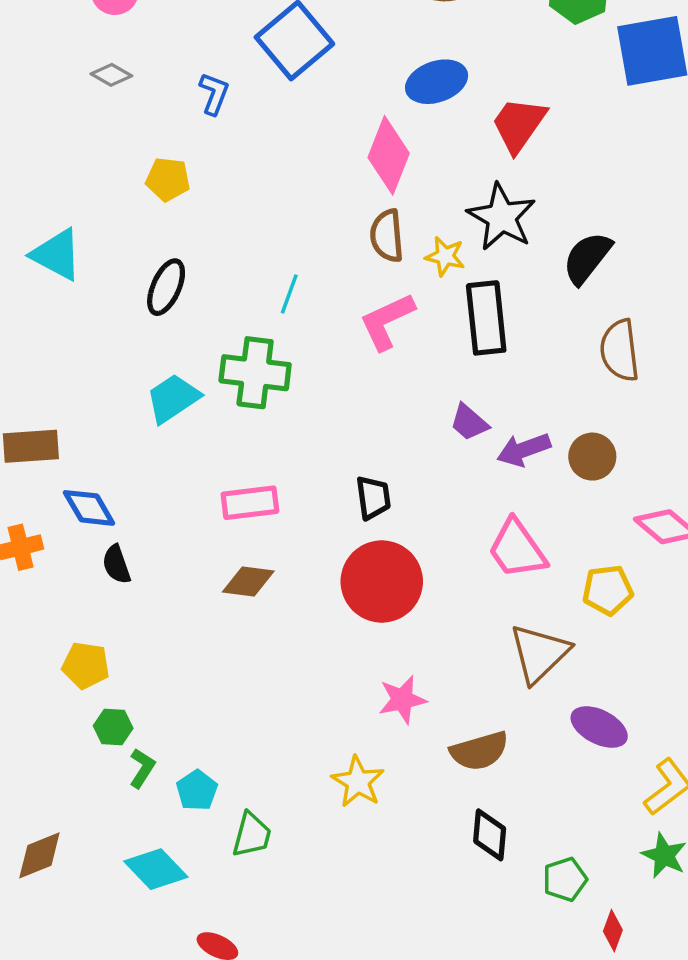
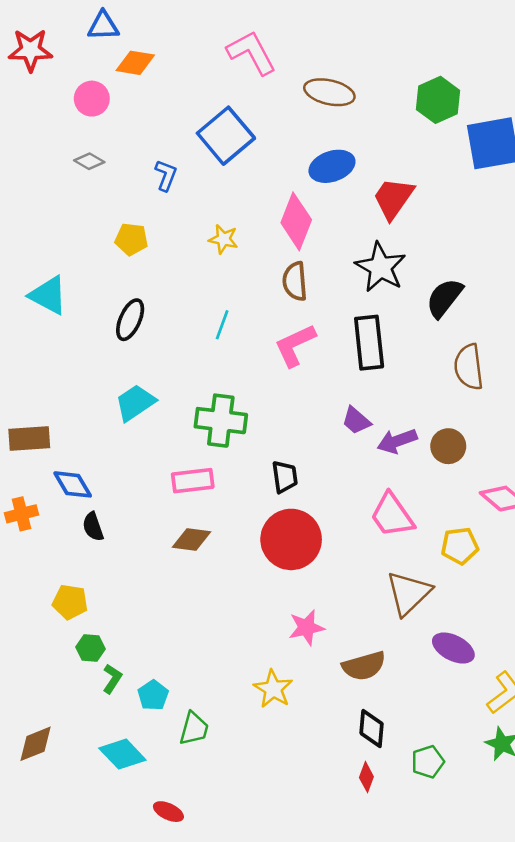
yellow star: (445, 256) -> (223, 239), moved
green cross: (255, 373) -> (221, 421), moved
red diamond: (613, 931) -> (366, 777), moved

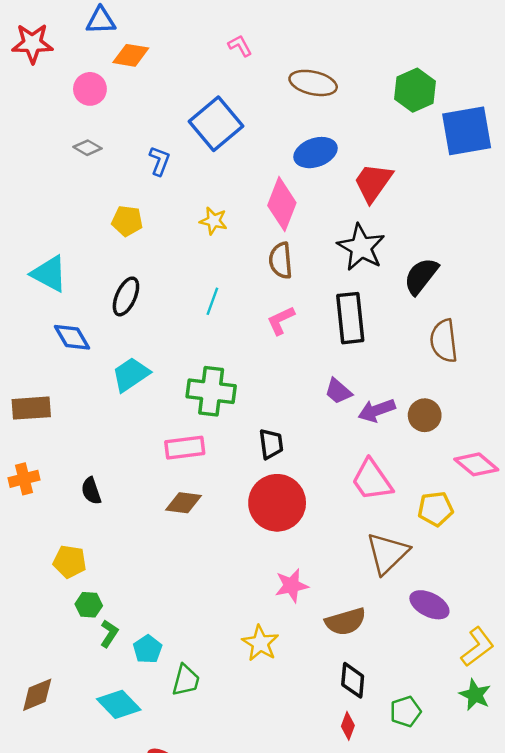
pink L-shape: (251, 53) -> (240, 46), size x0.5
pink L-shape: (295, 345) -> (281, 320), size x0.7
blue diamond: (73, 484) -> (72, 337), moved

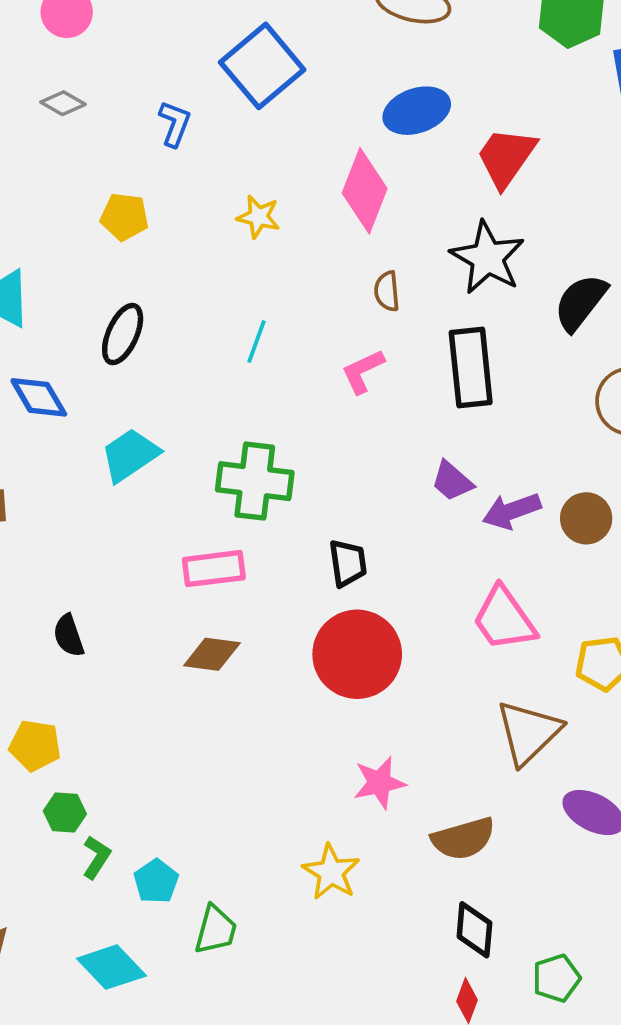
brown semicircle: (281, 260) -> (387, 291), moved, size x0.7

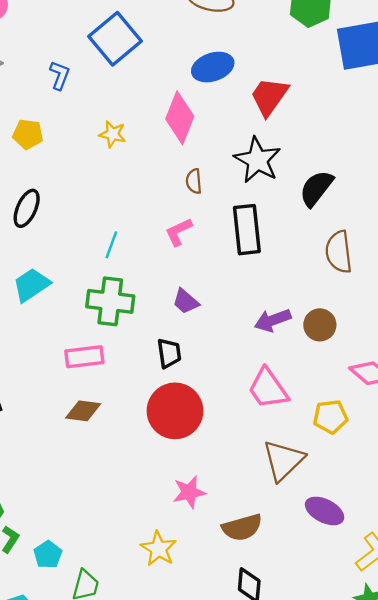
cyan line: (257, 341) -> (111, 245), moved
purple trapezoid: (452, 481) -> (186, 301), moved

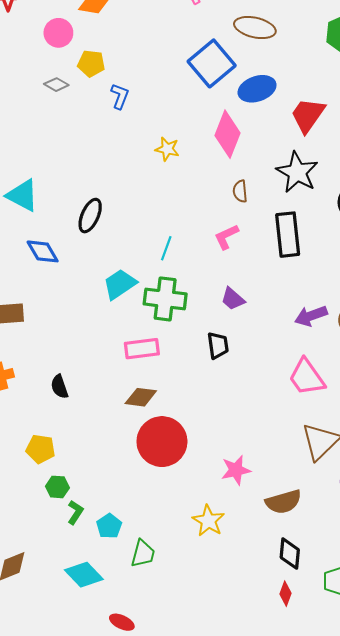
blue square: (115, 39) -> (212, 63), moved
yellow pentagon: (28, 134) -> (91, 63), moved
cyan trapezoid: (31, 285) -> (120, 284), moved
red circle: (175, 411) -> (162, 442), moved

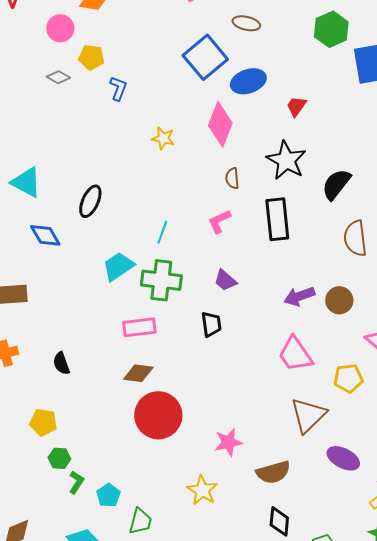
brown ellipse: (255, 28) -> (246, 23), size x0.7
red trapezoid: (308, 115) -> (296, 106), size x0.6

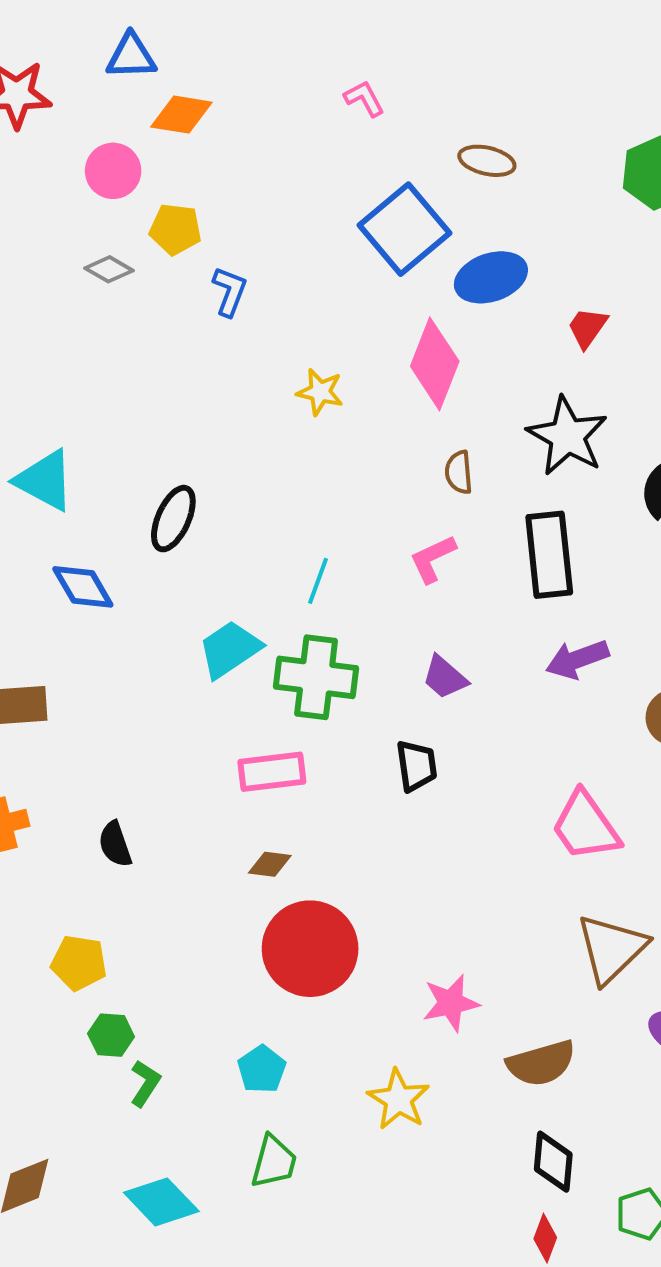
purple arrow: (299, 296) -> (577, 659), moved
brown diamond: (138, 373) -> (270, 864), size x0.7
cyan pentagon: (108, 495) -> (262, 1069), moved

